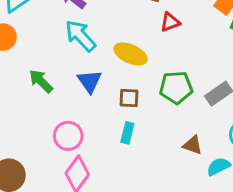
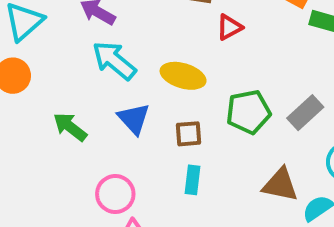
brown triangle: (193, 145) -> (280, 185), size x1.4

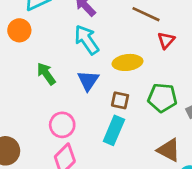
red triangle: (229, 27) -> (166, 40), turned -36
yellow ellipse: (183, 76) -> (127, 62), turned -40
cyan rectangle: (192, 180) -> (114, 130), size x1.5

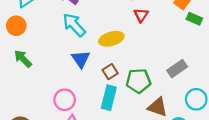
green arrow: (46, 74) -> (23, 59), moved
green pentagon: (162, 98) -> (138, 81), moved
brown square: (120, 100) -> (110, 72), turned -35

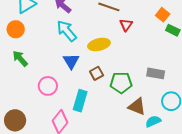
gray rectangle: (177, 69) -> (156, 73), turned 42
cyan rectangle: (109, 98) -> (80, 101), moved
pink circle: (65, 100) -> (48, 86), moved

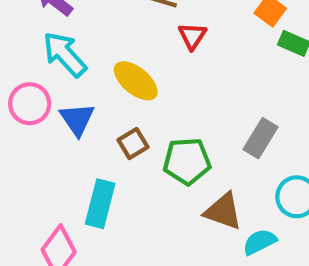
yellow ellipse: (99, 44) -> (136, 81), turned 55
gray rectangle: (156, 73) -> (261, 138), turned -66
pink circle: (48, 86) -> (30, 104), moved

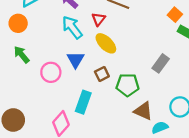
red triangle: (192, 36) -> (99, 19), moved
pink circle: (30, 104) -> (51, 72), moved
gray rectangle: (261, 138) -> (161, 63), moved

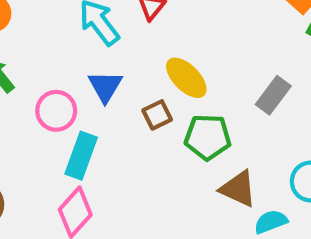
yellow ellipse: (106, 43) -> (186, 78), moved
cyan rectangle: (83, 102) -> (81, 156), moved

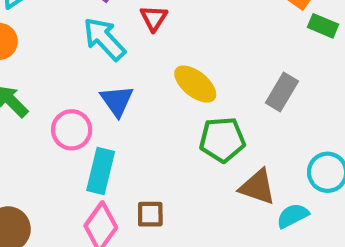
brown square: (157, 115) -> (150, 214), moved, turned 32

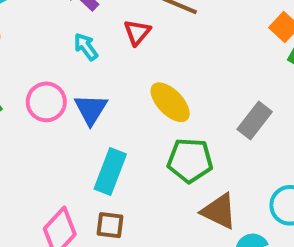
cyan arrow: (104, 39) -> (86, 47), size x0.6
pink circle: (72, 130) -> (46, 102), moved
cyan rectangle: (101, 171) -> (110, 171), moved

